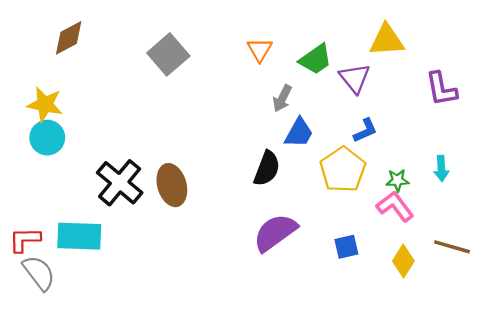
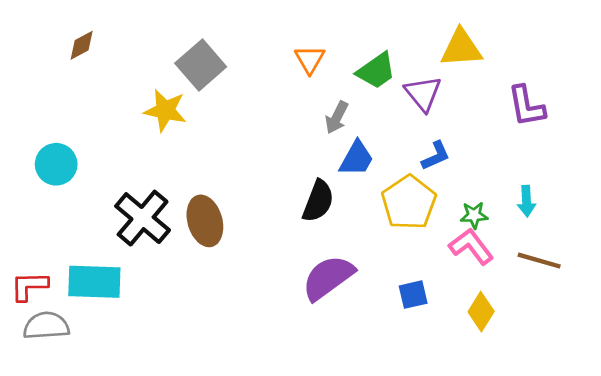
brown diamond: (69, 38) -> (82, 45), size x0.7
yellow star: (45, 104) -> (165, 110), moved
brown line: (452, 247) -> (539, 261), moved
gray semicircle: (39, 273) -> (46, 326), turned -57

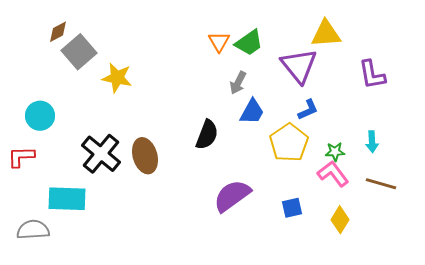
gray square: (201, 65) -> (79, 52), moved
green trapezoid: (376, 71) -> (249, 43), moved
purple triangle: (423, 93) -> (299, 66), size x1.4
black semicircle: (318, 201) -> (207, 135), moved
red L-shape: (29, 286) -> (21, 157), moved

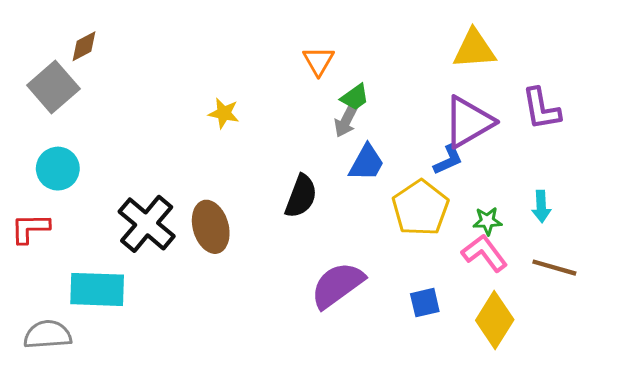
green trapezoid: (249, 43) -> (355, 97), moved, size x0.7
gray square: (79, 52) -> (53, 87), moved
purple triangle: (299, 66) -> (468, 122), moved, turned 39
yellow star: (117, 78) -> (224, 113), moved, size x0.7
yellow diamond: (340, 220) -> (495, 320), size x1.4

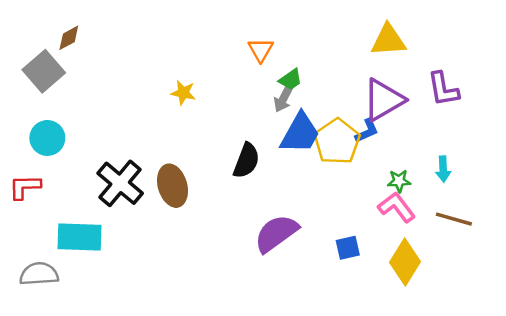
blue trapezoid: (367, 163) -> (300, 133), size x1.4
yellow pentagon: (420, 208) -> (337, 142), moved

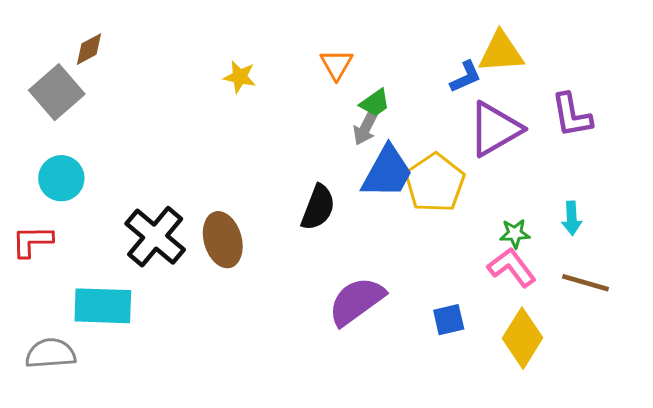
yellow star: (183, 93) -> (240, 77), moved
blue L-shape: (367, 131) -> (466, 77), moved

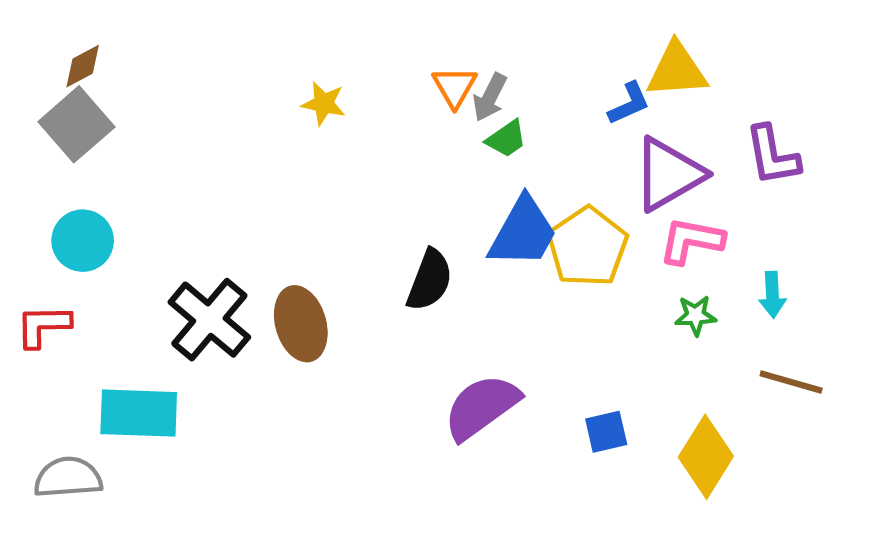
brown diamond: (89, 49) -> (83, 66), moved
gray arrow: (366, 127) -> (490, 97), moved
pink L-shape: (512, 267) -> (691, 241), moved, turned -42

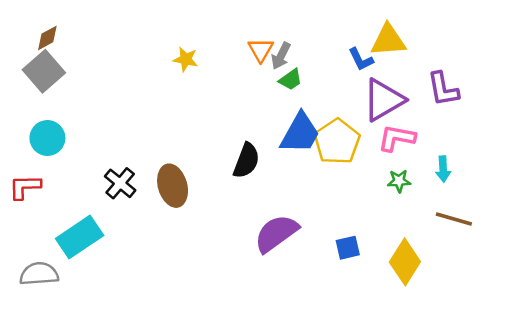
blue L-shape: (629, 104) -> (361, 59), turned 88
black cross: (209, 320) -> (120, 183), size x0.7
cyan rectangle: (139, 413) -> (80, 237), turned -36

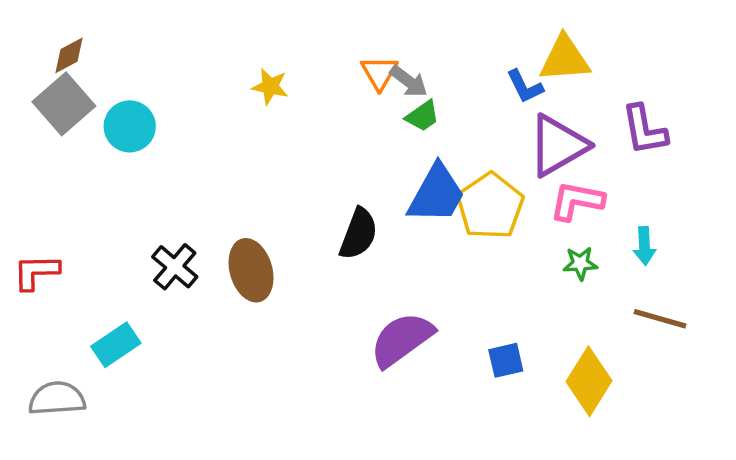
gray arrow: (281, 56) -> (409, 81), turned -80
cyan circle: (47, 138) -> (130, 126), moved
cyan rectangle: (80, 237) -> (116, 345), size x0.7

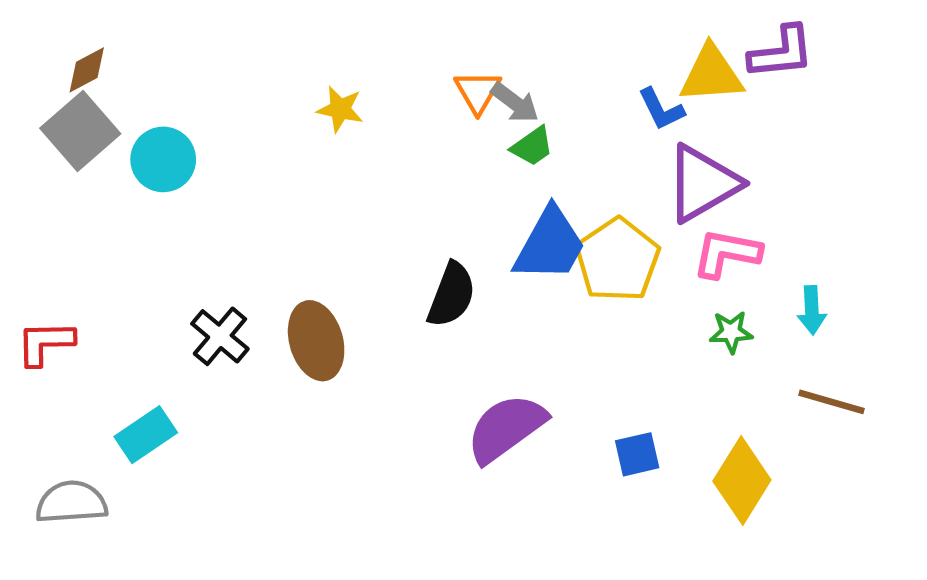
purple L-shape: (644, 130) -> (781, 52), moved, turned -86

